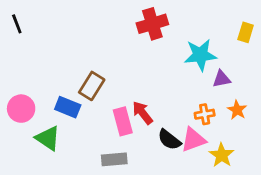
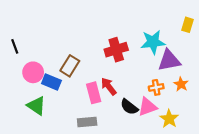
black line: (17, 24) -> (15, 46), moved
red cross: (152, 24) -> (116, 50), moved
purple triangle: (222, 79) -> (169, 60), size x1.6
pink circle: (21, 109) -> (33, 72), moved

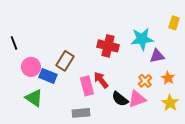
red cross: (116, 50) -> (108, 46), turned 30
purple triangle: (169, 60) -> (157, 56), size x0.7
orange cross: (156, 87) -> (145, 81), turned -32
yellow star: (169, 119) -> (170, 103), moved

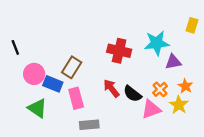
pink rectangle: (87, 86) -> (76, 98), moved
black semicircle: (120, 99) -> (132, 94), moved
yellow star: (170, 103) -> (179, 105), moved

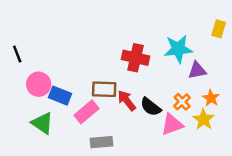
brown rectangle: (72, 67) -> (104, 89), moved, turned 60
pink rectangle: (76, 98) -> (86, 112), turned 65

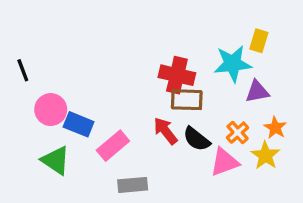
yellow rectangle: (219, 29) -> (259, 41), moved
brown rectangle: (104, 89) -> (187, 100), moved

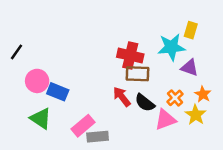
black line: (23, 70) -> (17, 52), turned 56
purple triangle: (257, 92) -> (190, 68), turned 30
pink rectangle: (113, 146) -> (83, 126), moved

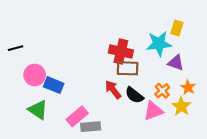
black line: (17, 52) -> (16, 48), turned 40

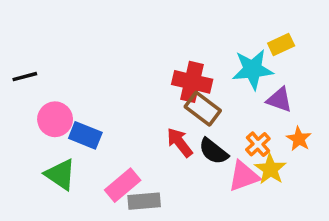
yellow rectangle: (177, 28) -> (281, 44), turned 48
brown rectangle: (128, 68) -> (203, 109), turned 35
yellow star: (181, 106) -> (270, 169), moved

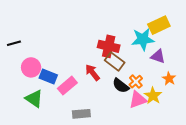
yellow rectangle: (281, 44) -> (159, 25), size x1.5
red arrow: (180, 142) -> (92, 72), moved
orange cross: (258, 144) -> (136, 82), moved
pink rectangle: (123, 185) -> (67, 86), moved

